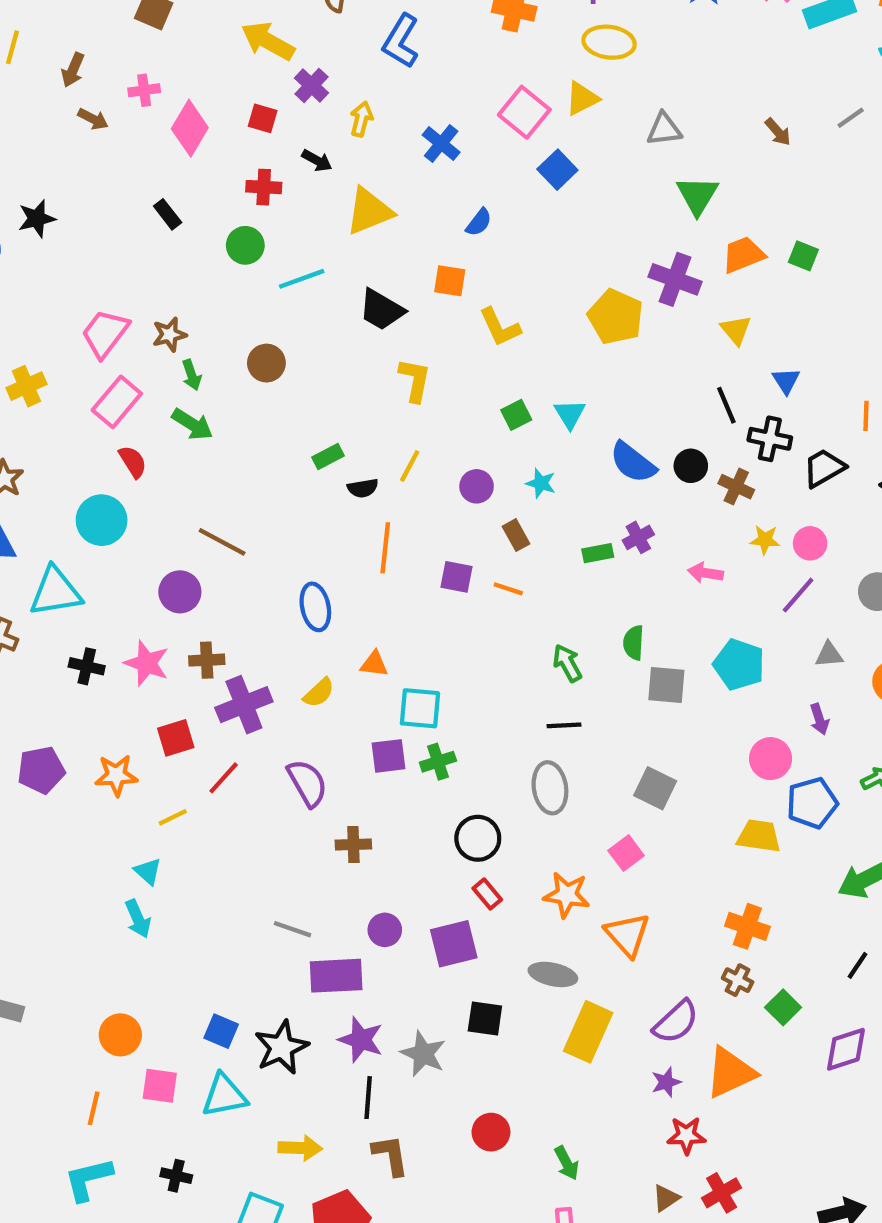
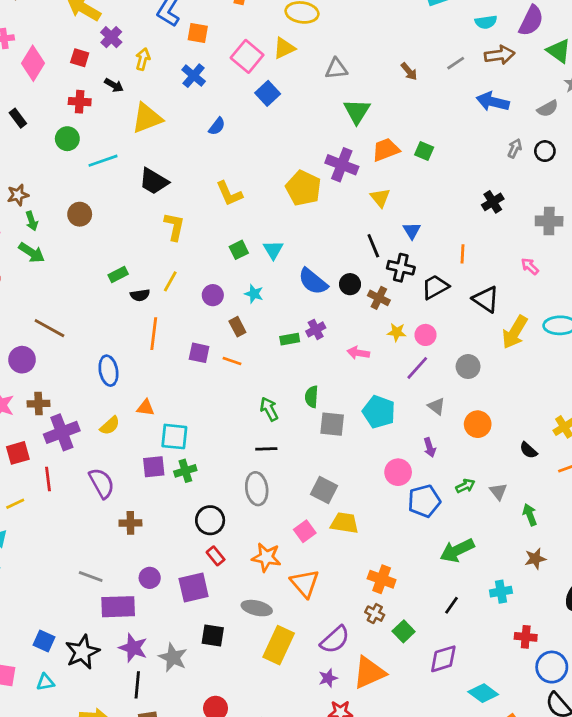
orange square: (450, 281) -> (198, 33), moved
gray triangle: (829, 655) -> (436, 406), turned 42
red line: (224, 778) -> (48, 479), turned -50
yellow trapezoid: (759, 836) -> (345, 523), moved
cyan triangle: (224, 1095) -> (45, 682), size x0.6

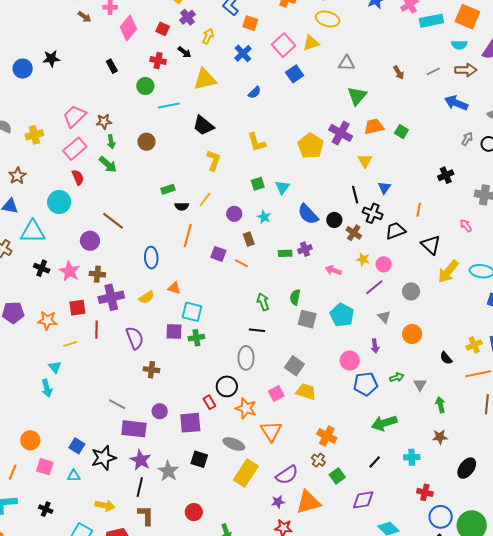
black circle: (210, 520) -> (227, 386), moved

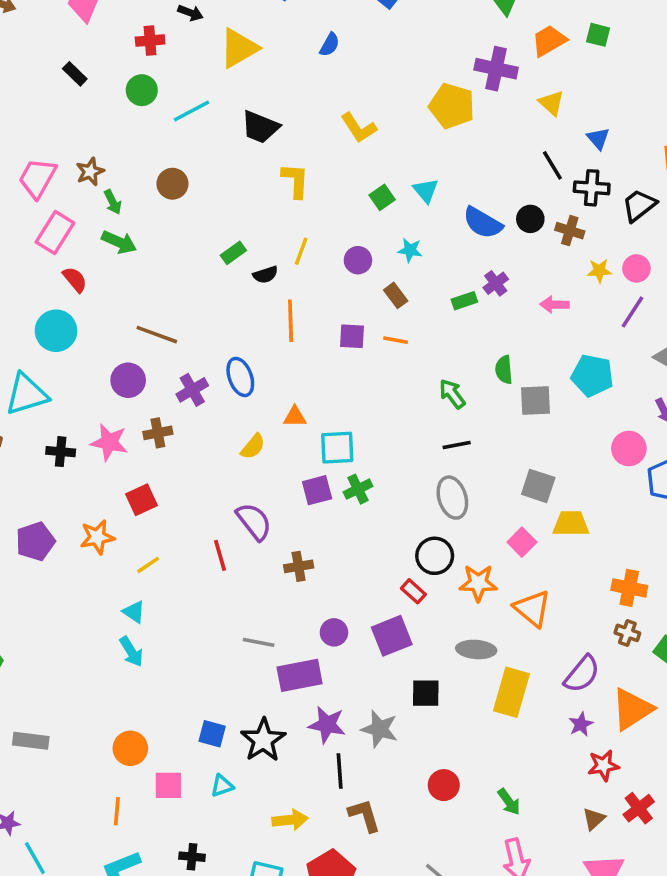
purple cross: (111, 297) -> (192, 390), moved, size x0.7
red line: (97, 330) -> (220, 555), moved

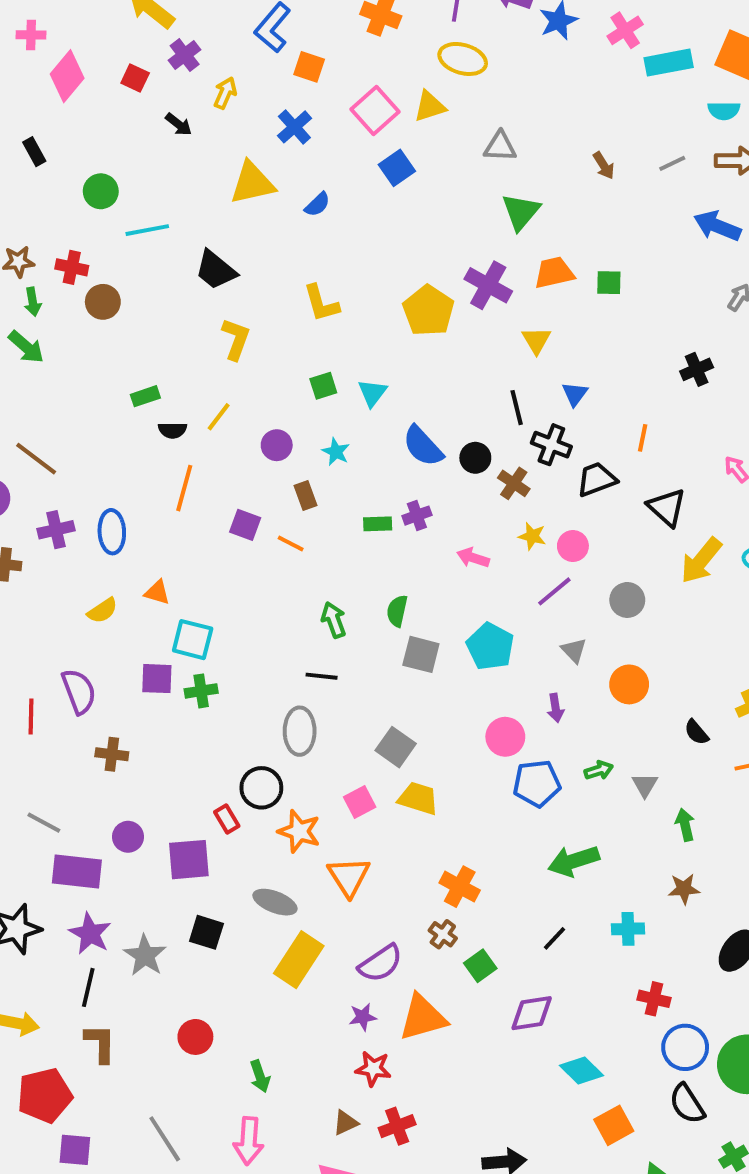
green square: (598, 35) -> (609, 283), turned -30
red cross: (150, 41) -> (72, 267), moved
yellow triangle: (239, 48) -> (252, 183), moved

